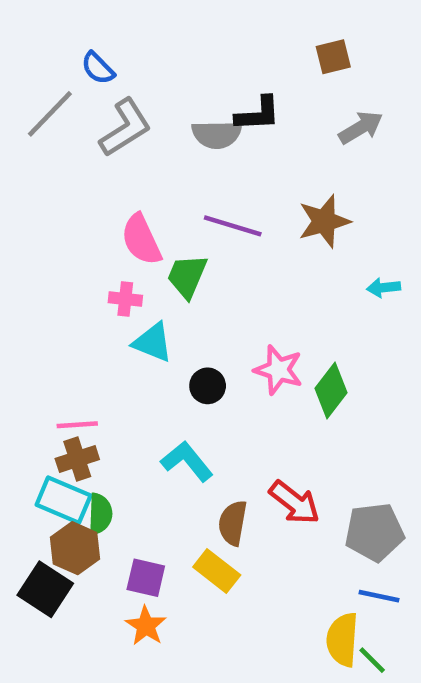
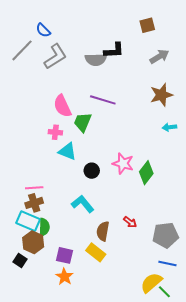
brown star: (324, 221) -> (161, 95), moved
red arrow: (294, 502) -> (130, 222), size x0.6
black square: (45, 589) -> (20, 260), size x0.6
yellow semicircle: (342, 640) -> (151, 283), turned 45

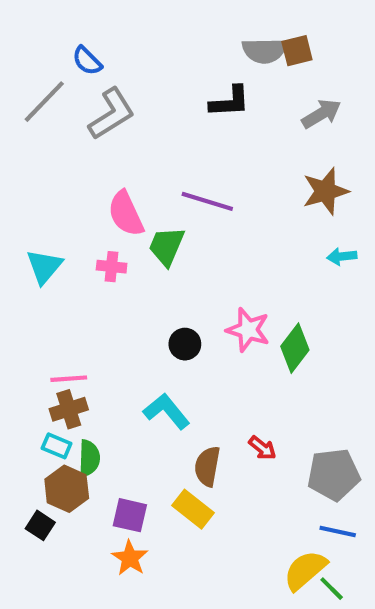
gray semicircle: (96, 60) -> (264, 51), moved
cyan triangle: (67, 151) -> (44, 267), moved, turned 48
cyan rectangle: (28, 221) -> (57, 446), size x0.6

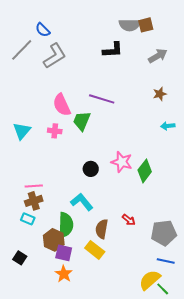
brown star: (325, 191) -> (160, 94), size x0.6
green semicircle: (89, 458) -> (66, 225), moved, size x1.4
brown hexagon: (67, 489) -> (54, 240), moved

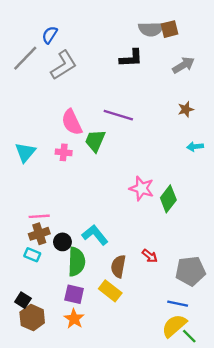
blue semicircle: (43, 30) -> (50, 35), turned 77
black circle: (91, 169) -> (62, 242), moved
brown hexagon: (54, 240) -> (32, 318), moved
blue line: (166, 261) -> (178, 304), moved

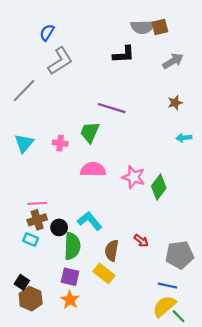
gray line: (25, 58) -> (24, 91), moved
pink semicircle: (72, 122) -> (93, 169), moved, turned 115

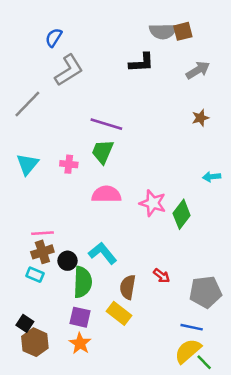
purple line: (112, 108) -> (106, 124), moved
cyan arrow: (184, 138) -> (212, 177), moved

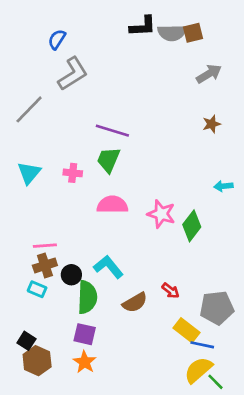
black L-shape: (141, 63) -> (143, 26), moved
brown semicircle: (128, 287) -> (135, 302), turned -130
yellow rectangle: (119, 313) -> (186, 330), moved

